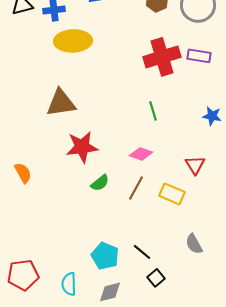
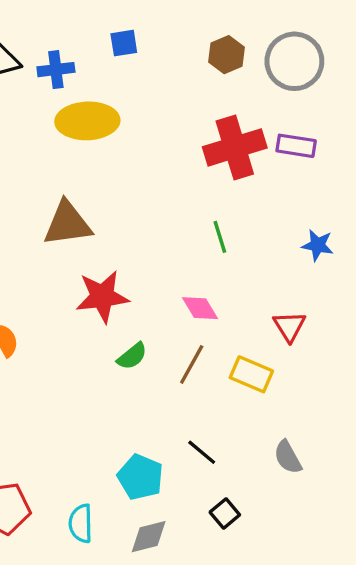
pink diamond: (141, 154) -> (200, 308), turned 40
black line: (142, 252) -> (202, 452), moved

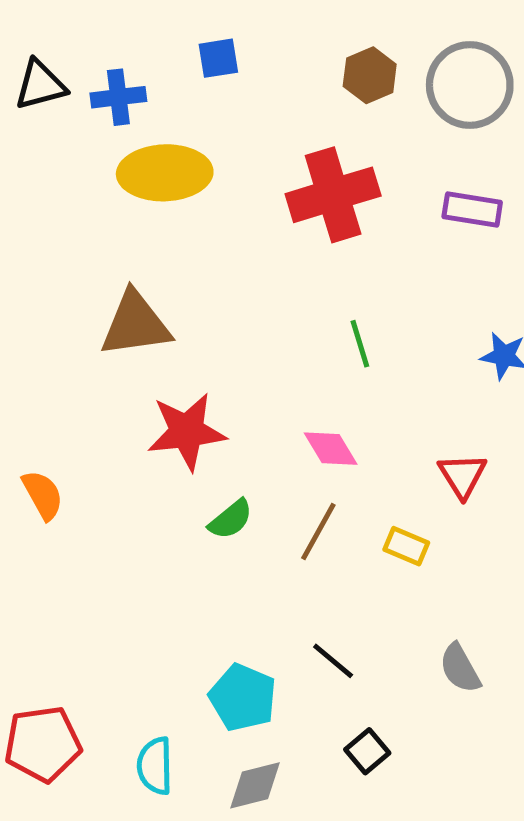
red cross: (235, 147) -> (333, 195), moved
yellow rectangle: (251, 374) -> (406, 546), size x0.7

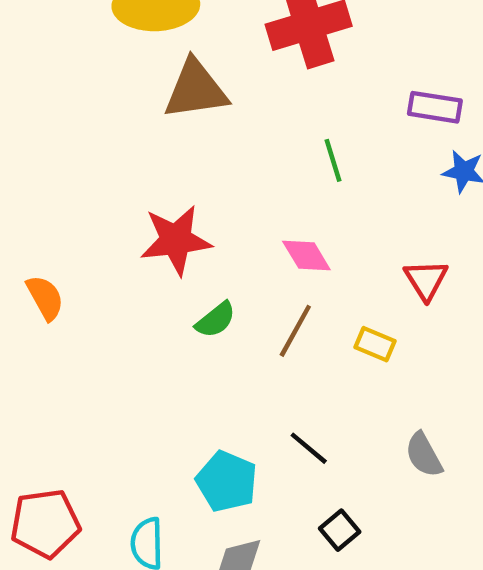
purple rectangle: (472, 209) -> (435, 107), moved
brown triangle: (135, 324) -> (196, 89), moved

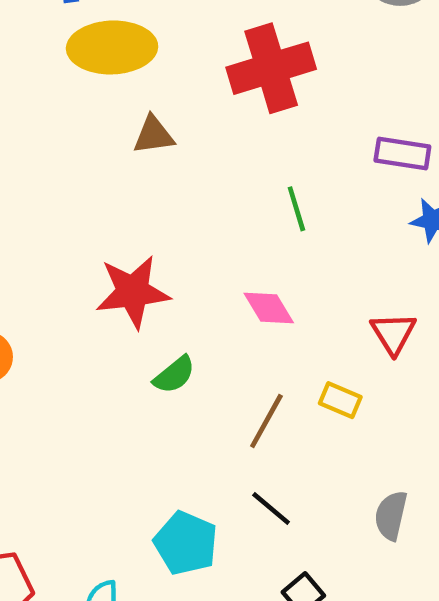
brown triangle: (196, 89) -> (154, 135), size x0.6
brown line: (295, 331) -> (266, 421), moved
gray semicircle: (424, 455) -> (391, 515), turned 42

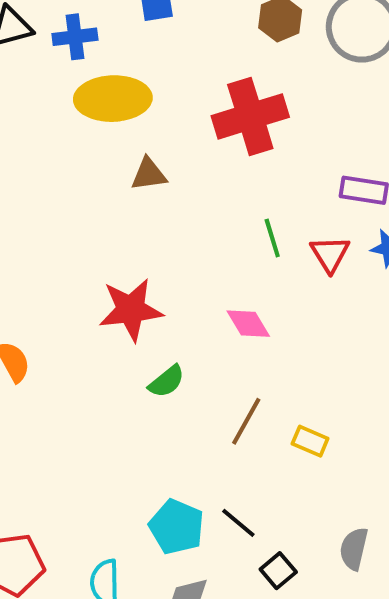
red triangle: (393, 333) -> (330, 254), moved
yellow rectangle: (340, 400) -> (310, 441), moved
black line: (271, 509) -> (238, 523), moved
gray semicircle: (391, 515) -> (354, 549), moved

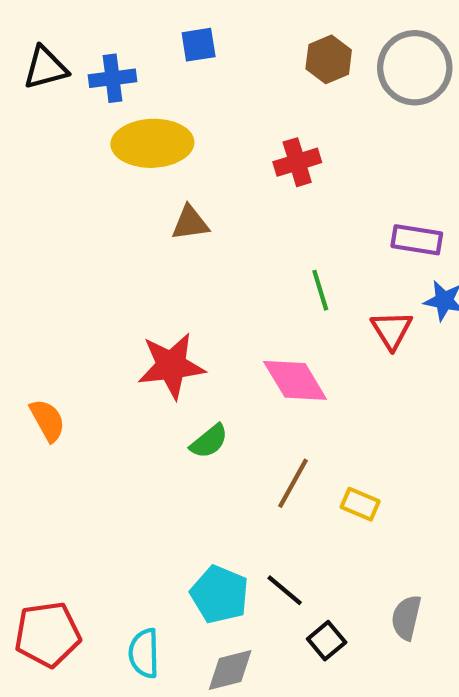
red cross: (250, 116) -> (297, 162), size x0.6
red triangle: (330, 254) -> (392, 330), moved
pink diamond: (248, 324) -> (295, 380), size x1.4

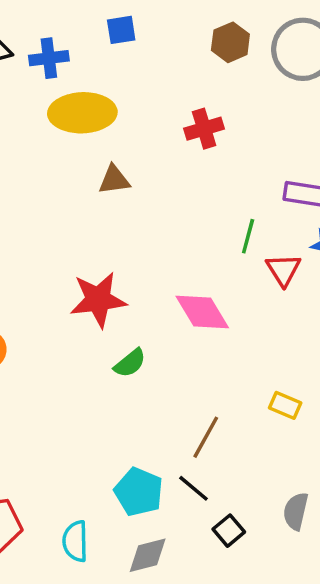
green line: (320, 290) -> (248, 236), moved, turned 32
brown line: (293, 483) -> (206, 437), moved
yellow rectangle: (360, 504) -> (285, 405), moved

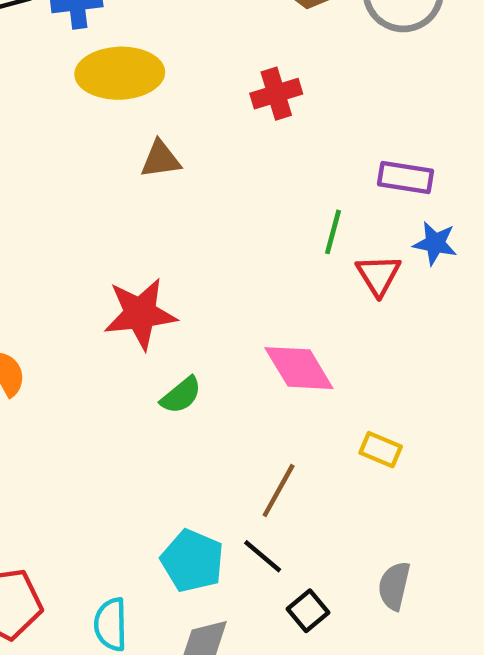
pink diamond: (202, 312) -> (299, 368), moved

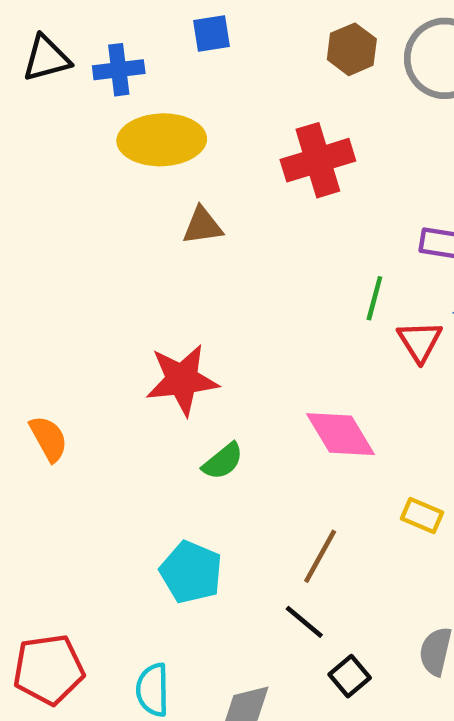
red cross: (276, 94) -> (318, 160), size x1.4
cyan pentagon: (192, 561) -> (191, 572), moved

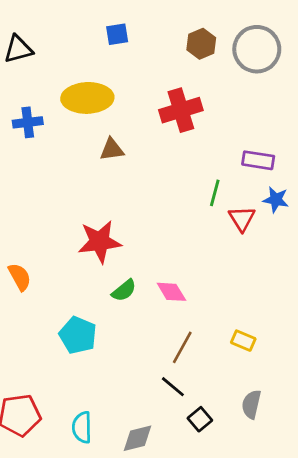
blue cross: (119, 70) -> (28, 122), moved
pink diamond: (340, 434) -> (171, 292), moved, size x0.7
yellow rectangle: (422, 516) -> (243, 341), moved
cyan pentagon: (191, 572) -> (78, 335), moved

